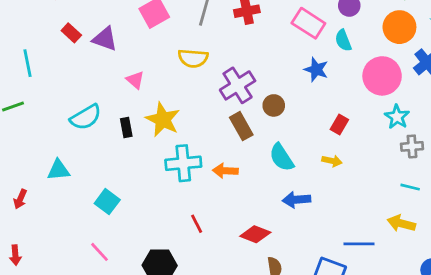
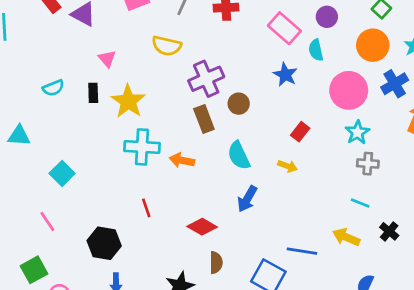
cyan semicircle: (86, 117) -> (53, 88), size x0.7
black rectangle: (126, 127) -> (93, 93), moved
blue arrow: (296, 200) -> (247, 199), turned -64

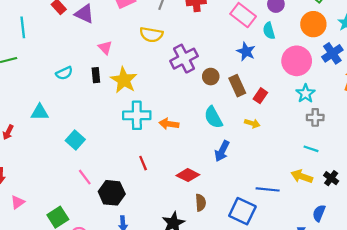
brown rectangle: (204, 119) -> (237, 86), moved
pink line: (47, 222) -> (85, 177), moved
black cross: (389, 231) -> (331, 178), moved

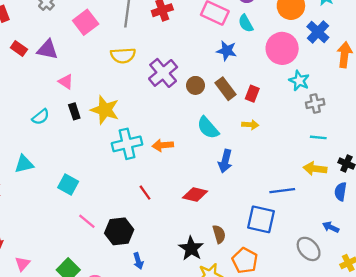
pink triangle: (105, 48) -> (66, 82), moved
brown semicircle: (201, 203) -> (219, 234), moved
blue semicircle: (319, 213) -> (340, 192), moved

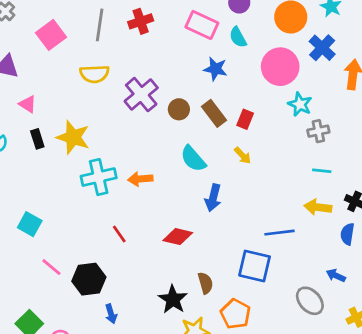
yellow arrow: (250, 125) -> (243, 156), turned 42

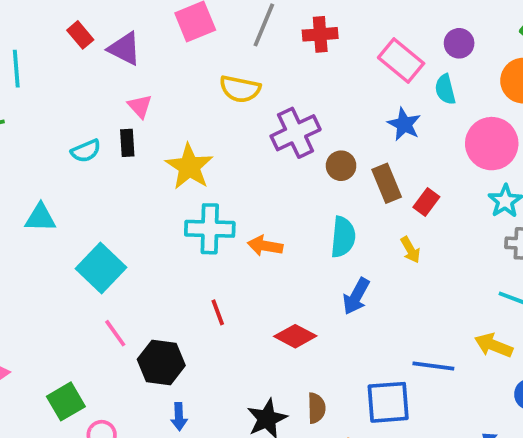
black rectangle: (37, 139) -> (127, 143), moved
cyan semicircle: (193, 159) -> (343, 237), turned -148
cyan square: (30, 224) -> (101, 268), size x1.4
blue square: (255, 266) -> (388, 402), turned -32

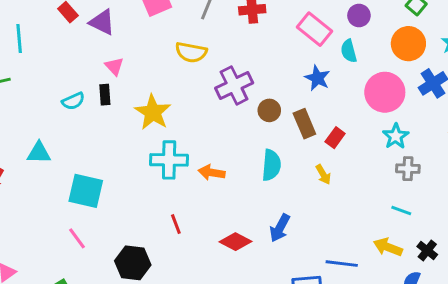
cyan square: (101, 268) -> (86, 191), turned -30
blue arrow: (356, 296) -> (280, 228), moved
pink line: (115, 333) -> (77, 238), moved

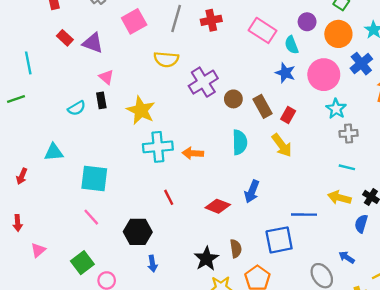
purple circle: (359, 15) -> (307, 22), moved
blue star: (317, 78) -> (285, 73), moved
yellow arrow: (323, 174) -> (282, 145), size x1.5

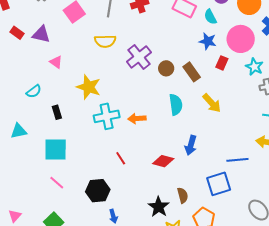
black rectangle: (101, 100) -> (57, 112), moved
red rectangle: (288, 115) -> (222, 63), moved

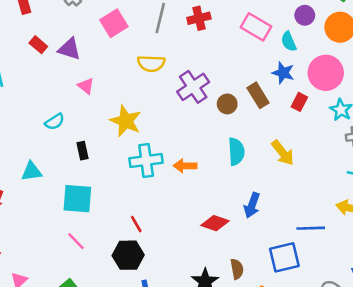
brown rectangle: (192, 72) -> (258, 95), moved
red line: (121, 158) -> (136, 224), moved

